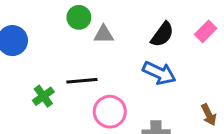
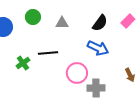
green circle: (79, 17) -> (33, 17), moved
pink circle: (110, 112) -> (77, 73), moved

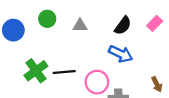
black line: (48, 53) -> (64, 72), moved
green cross: (23, 63) -> (36, 71), size x1.5

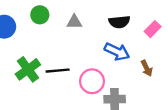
pink rectangle: (155, 23) -> (153, 29), moved
black semicircle: (123, 26) -> (119, 22), turned 48
brown arrow: (157, 84) -> (147, 68), moved

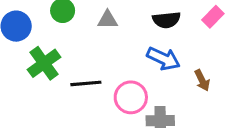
pink rectangle: (153, 29) -> (213, 17), moved
green cross: (28, 69) -> (44, 63), moved

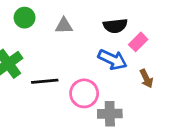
pink rectangle: (213, 17) -> (138, 42), moved

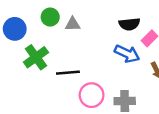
gray triangle: (64, 26) -> (73, 24), moved
pink circle: (84, 93) -> (92, 95), moved

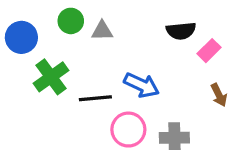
blue arrow: (127, 54) -> (142, 85), moved

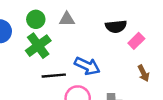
gray triangle: (102, 31) -> (67, 19), moved
green cross: (51, 77) -> (38, 46), moved

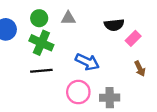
green cross: (38, 46) -> (41, 43), turned -30
black line: (54, 76) -> (41, 71), moved

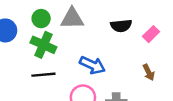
gray triangle: (68, 18) -> (72, 19), size x1.5
pink rectangle: (133, 38) -> (151, 34), moved

